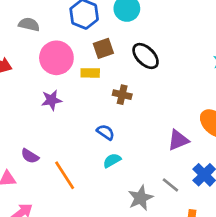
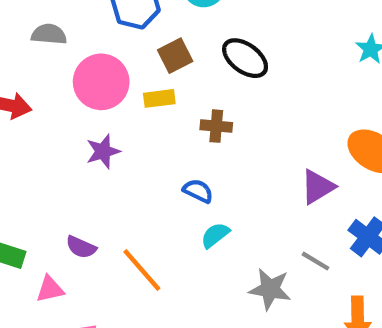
gray star: (141, 198) -> (270, 289), turned -30

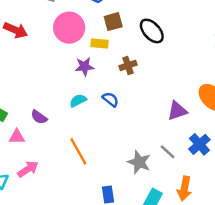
brown cross: (216, 126) -> (128, 65), turned -35
purple star: (103, 151) -> (84, 67), moved
cyan semicircle: (215, 235) -> (78, 101), moved
orange line: (142, 270) -> (78, 151), moved

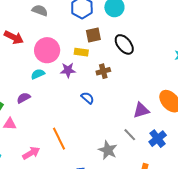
pink circle: (69, 28) -> (47, 50), moved
cyan semicircle: (78, 101) -> (38, 74), moved
purple semicircle: (39, 117) -> (24, 98), moved, turned 112
gray line: (168, 152) -> (130, 135), moved
pink arrow: (28, 169) -> (31, 153), moved

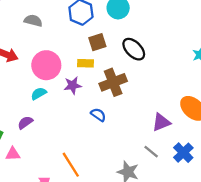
brown cross: (103, 71) -> (113, 82), size x1.6

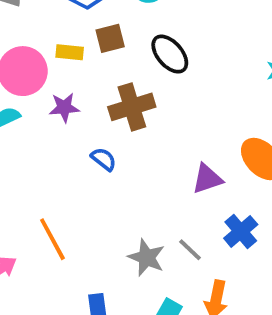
yellow rectangle: (86, 63) -> (70, 52), moved
gray line: (151, 152) -> (190, 250), moved

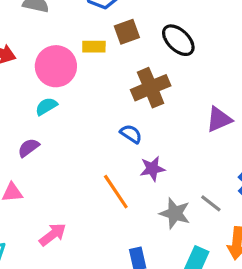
purple star: (64, 108) -> (152, 169), moved
purple triangle: (207, 179) -> (219, 119), moved
orange line: (52, 239) -> (116, 192), moved

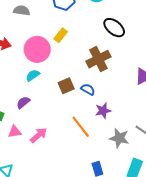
brown square: (127, 32) -> (66, 86), moved
yellow rectangle: (94, 47) -> (61, 35), turned -48
pink arrow: (53, 234) -> (39, 135), moved

